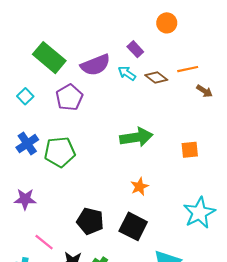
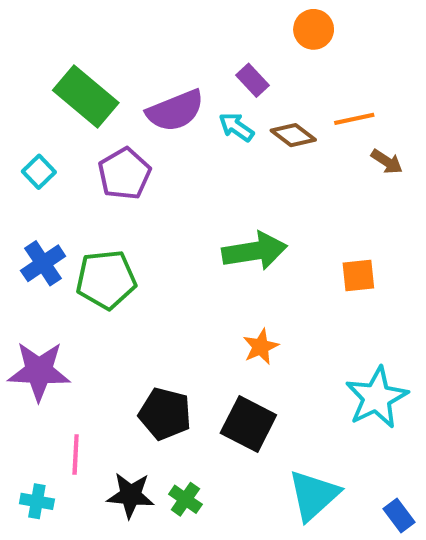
purple star: (25, 199) -> (39, 371), size x1.4
pink line: (44, 242) -> (76, 455), turned 54

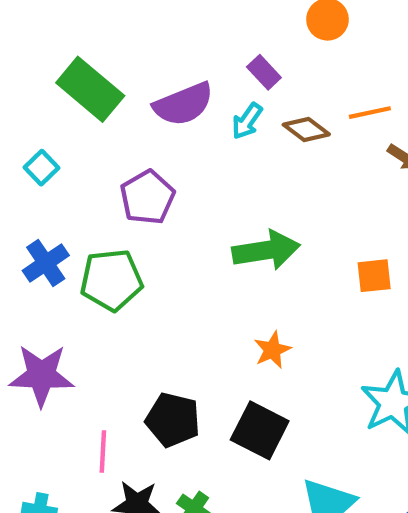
cyan arrow: (236, 127) -> (247, 121), turned -90
purple pentagon: (124, 174) -> (147, 197), moved
pink line: (76, 455) -> (103, 452), moved

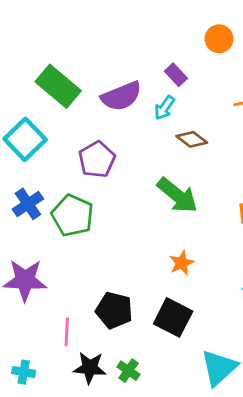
brown diamond: (306, 130) -> (192, 139), moved
cyan square: (41, 168) -> (25, 139), size x1.8
green arrow: (266, 250) -> (177, 195), turned 48
green pentagon: (111, 280) -> (72, 215), turned 30

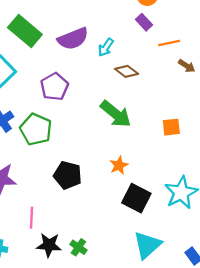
purple rectangle: (176, 75) -> (144, 22), moved
black pentagon: (114, 310) -> (68, 175), moved
black square: (173, 317) -> (136, 198), moved

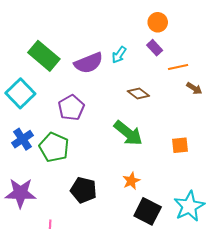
cyan arrow: (106, 47) -> (119, 55), moved

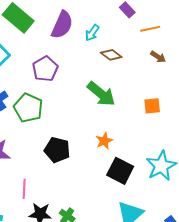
cyan arrow: (119, 55) -> (92, 33), moved
purple semicircle: (89, 63) -> (62, 25), turned -44
brown arrow: (194, 88) -> (158, 57), moved

